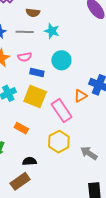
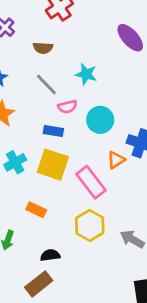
cyan star: (52, 31) -> (86, 74), moved
gray line: (25, 32) -> (46, 84), moved, turned 48
pink semicircle: (25, 57) -> (67, 107), moved
cyan circle: (61, 60) -> (100, 120), moved

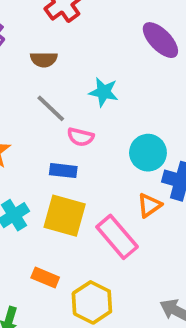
pink semicircle: (67, 107) -> (81, 137), turned 30
cyan circle: (100, 120) -> (148, 153), moved
yellow hexagon: (90, 225) -> (92, 302), moved

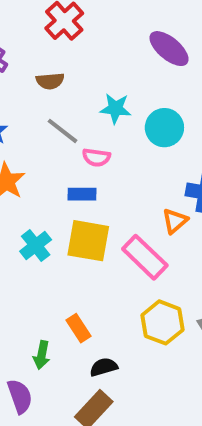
cyan circle: (148, 153) -> (164, 128), moved
orange rectangle: (45, 277) -> (78, 328), moved, turned 40
yellow hexagon: (92, 302) -> (162, 322), moved

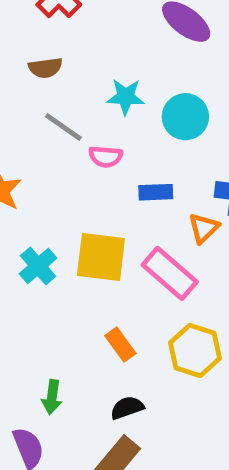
blue rectangle: (82, 194) -> (156, 192), moved
orange rectangle: (78, 328) -> (120, 345), moved

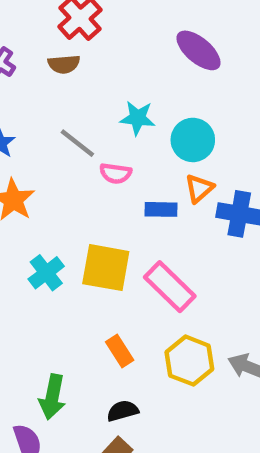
brown semicircle: (45, 68) -> (64, 64), moved
orange triangle: (204, 228) -> (199, 188), moved
green arrow: (52, 397) -> (52, 397), size x1.4

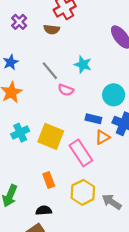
cyan circle: (193, 140) -> (114, 95), moved
orange triangle: (199, 188) -> (102, 137), moved
blue rectangle: (161, 209) -> (93, 119), moved

